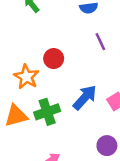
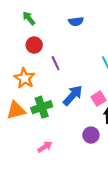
purple line: (100, 42) -> (56, 63), moved
red circle: (54, 59) -> (34, 45), moved

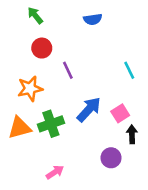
orange star: (25, 78) -> (30, 89), turned 30

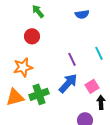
green arrow: (35, 15) -> (38, 11), moved
blue semicircle: (93, 19) -> (82, 14), moved
purple line: (68, 70) -> (72, 59), moved

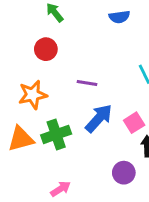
purple line: (72, 59) -> (87, 83), moved, turned -56

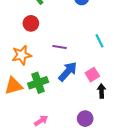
purple circle: (124, 173) -> (85, 119), moved

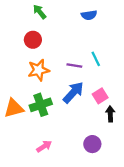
cyan line: (99, 41) -> (96, 59), moved
purple line: (60, 47) -> (74, 66), moved
orange star: (22, 55) -> (39, 70), moved

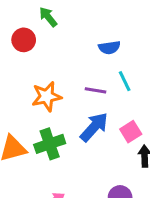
blue semicircle: (89, 15) -> (109, 48), moved
red circle: (33, 40) -> (24, 40), moved

